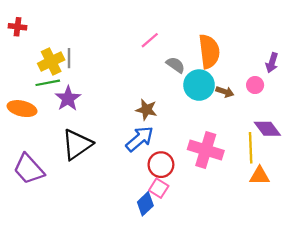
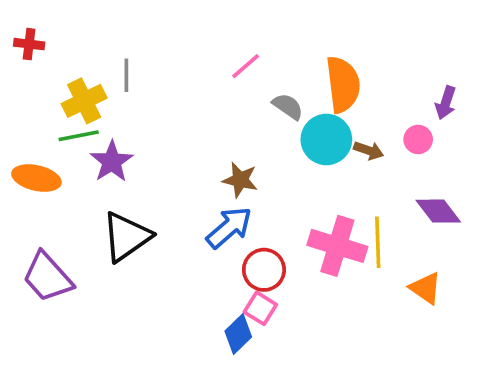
gray line: (69, 58) -> (126, 75), moved
yellow line: (251, 148) -> (378, 242), moved
orange triangle: (260, 176) -> (425, 288), turned 35

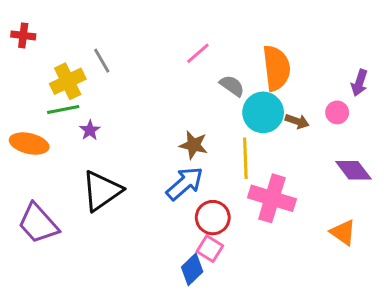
gray line: (126, 75) -> (102, 61), turned -30
purple star: (112, 161) -> (90, 130), size x0.6
yellow line: (378, 242) -> (245, 158), moved

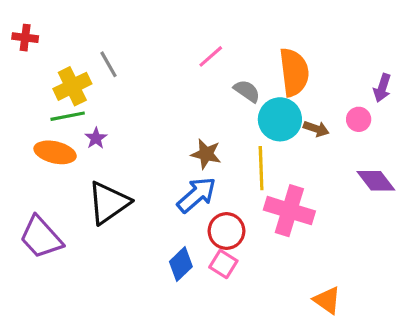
orange ellipse: (29, 144) -> (55, 152), moved
orange triangle: (343, 232) -> (327, 300), moved
blue diamond: (192, 269) -> (181, 264), moved

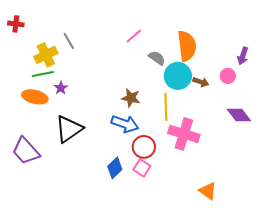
blue arrow: (197, 195) -> (125, 124), turned 60

